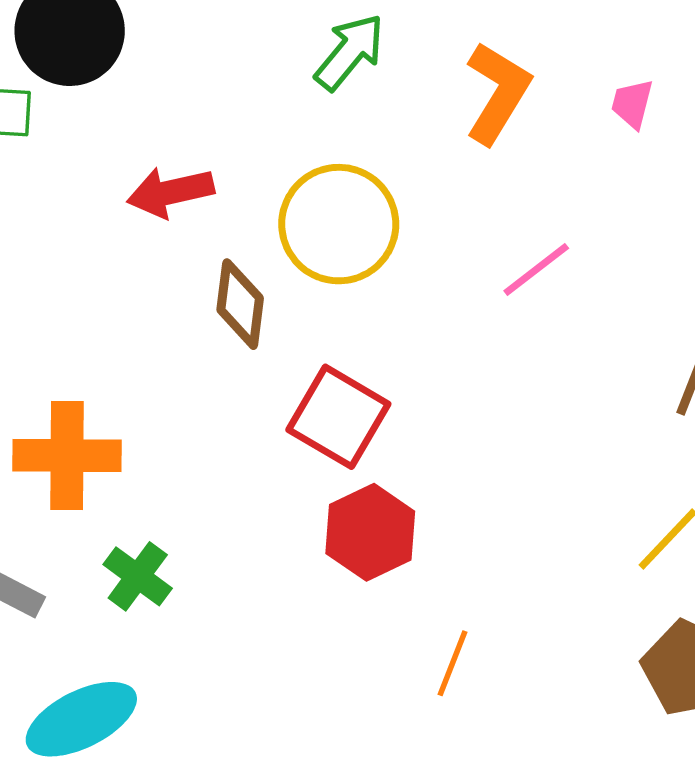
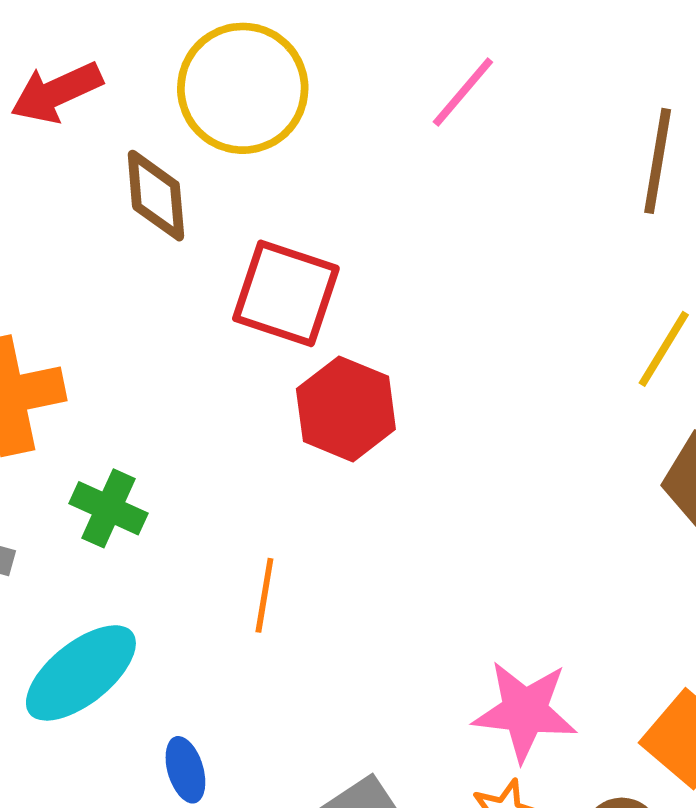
orange line: (453, 663) -> (264, 595), moved

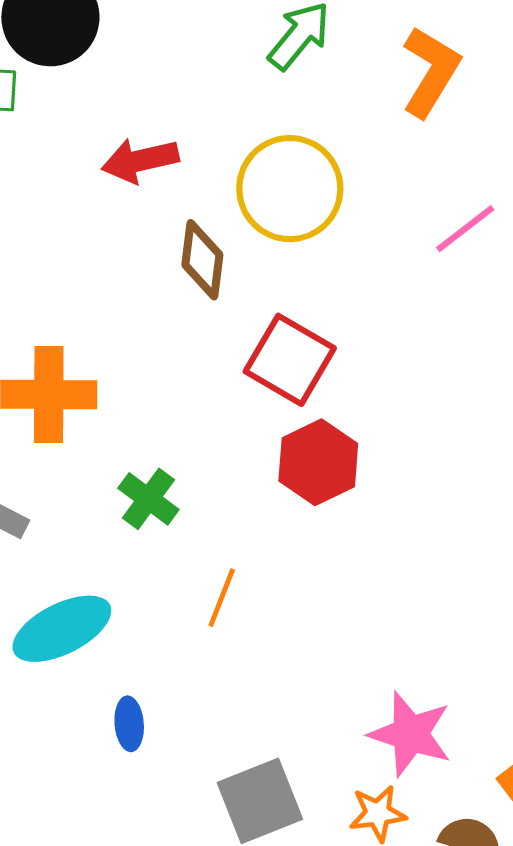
green cross: (109, 508) -> (148, 499), moved

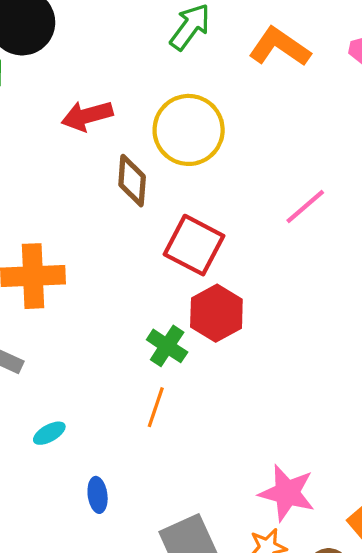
orange L-shape: (431, 72) -> (280, 47), turned -84
pink line: (465, 229) -> (305, 207), moved
green cross: (148, 499) -> (167, 346), moved
cyan ellipse: (62, 629) -> (49, 433), size x0.5

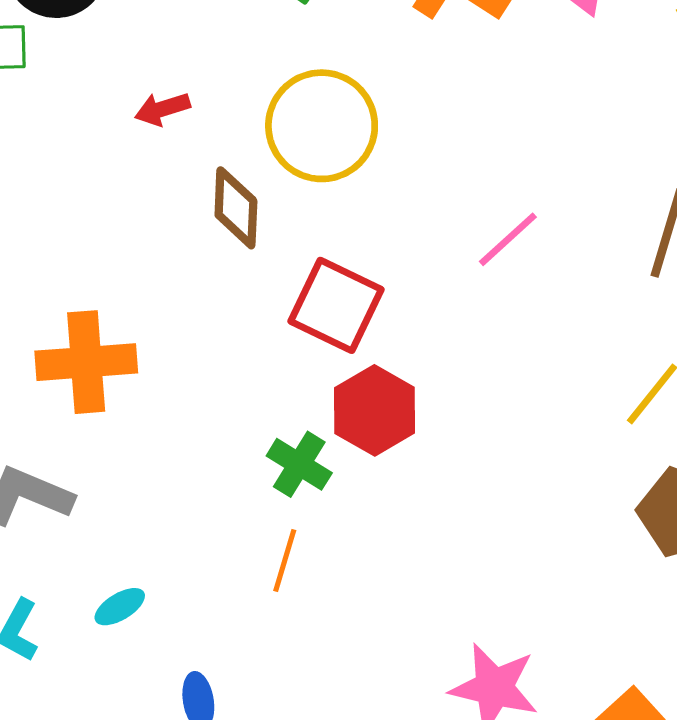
red arrow: (87, 116) -> (162, 109), size x0.7

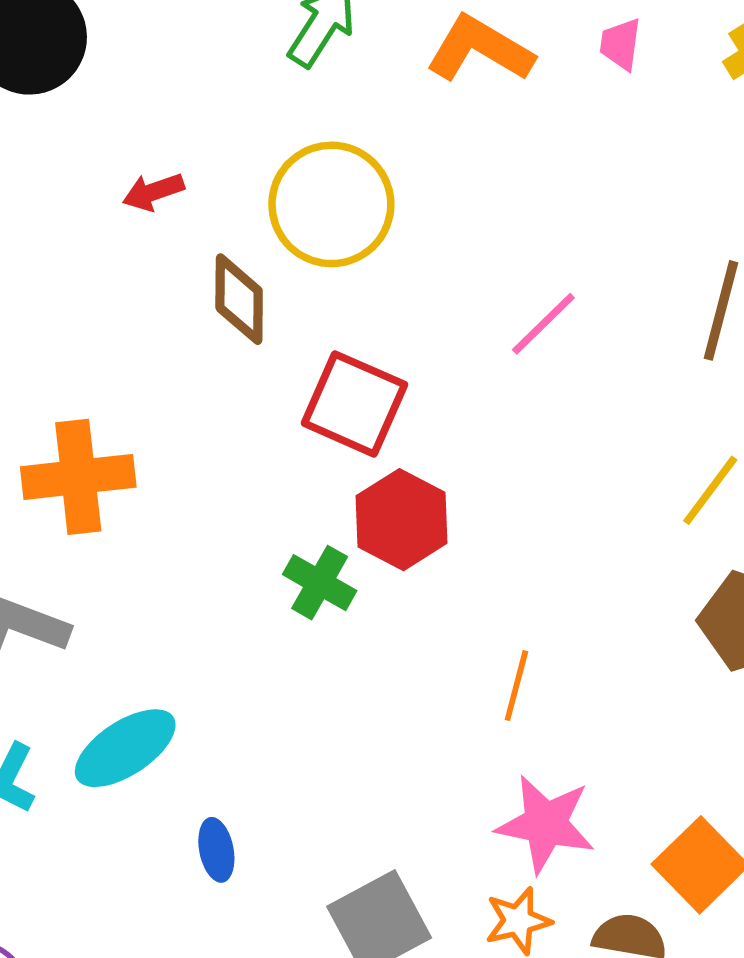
orange line: (285, 560) -> (516, 686), moved
cyan ellipse: (120, 607) -> (125, 748), size x1.8

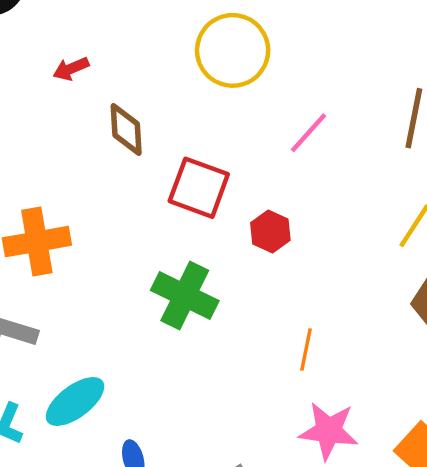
yellow circle: (331, 204) -> (233, 50), moved
red hexagon: (402, 520) -> (270, 232), moved, size x0.7
green cross: (320, 583) -> (185, 295), size x1.5

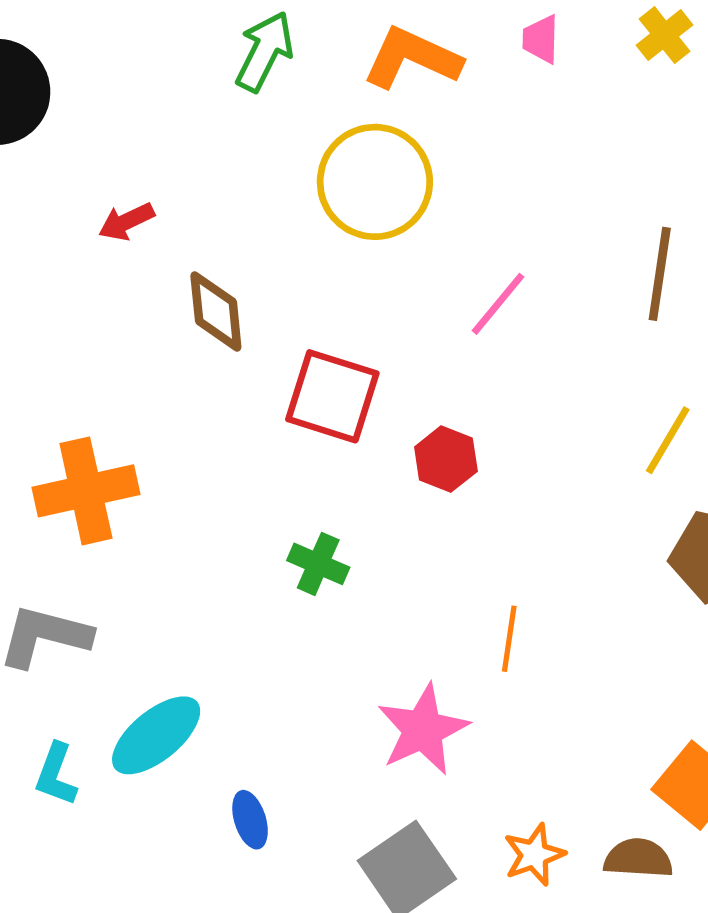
green cross: (185, 295) -> (318, 564), size x0.6
pink star: (329, 431) -> (423, 730), moved, turned -30

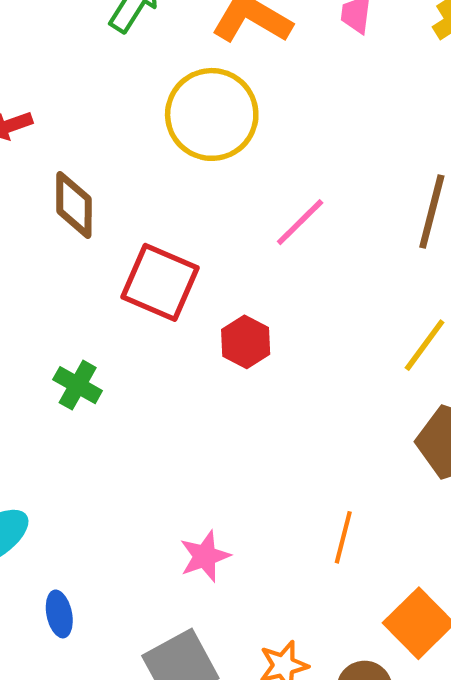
green cross: (318, 564) -> (78, 385), moved
orange line: (509, 639) -> (343, 537), moved
pink star: (423, 730) -> (205, 556), size x0.7

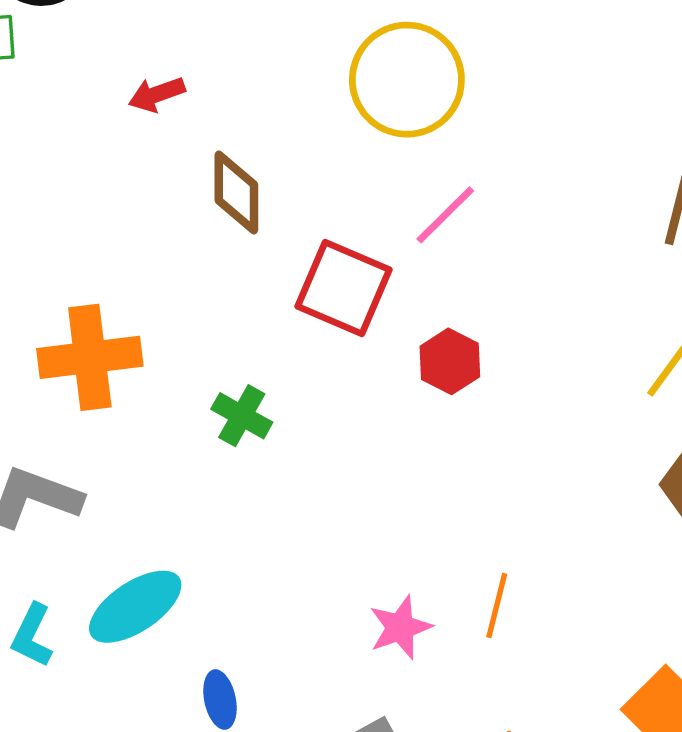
pink line: (300, 222) -> (445, 215), moved
orange line: (343, 537) -> (497, 606), moved

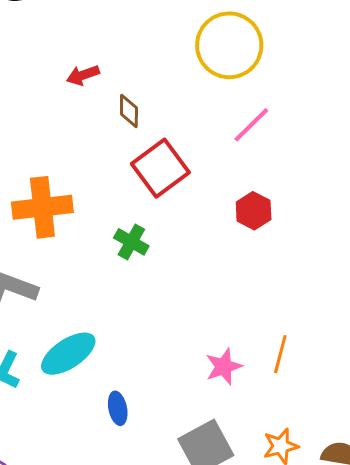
red arrow: (157, 94) -> (83, 75), moved
brown diamond: (236, 192) -> (129, 111), size x0.7
red square: (344, 288) -> (160, 168), moved, turned 30

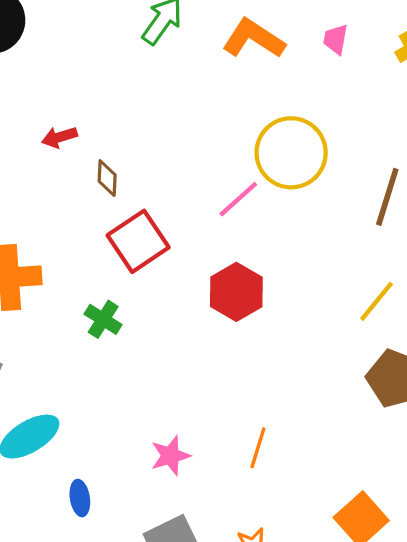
yellow circle: (229, 45) -> (291, 153), moved
red hexagon: (254, 211) -> (236, 292), size x1.4
pink star: (224, 367) -> (170, 456), moved

